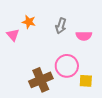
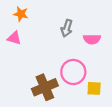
orange star: (29, 22) -> (21, 14), moved
pink triangle: (13, 35) -> (14, 38), turned -32

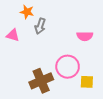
orange star: (21, 14) -> (27, 12), moved
gray arrow: (67, 28) -> (40, 26), moved

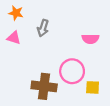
orange star: (27, 12) -> (16, 13), moved
brown cross: (41, 81) -> (44, 86), turned 30

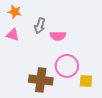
pink semicircle: (90, 39) -> (58, 36), moved

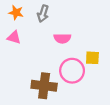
gray arrow: (40, 26) -> (43, 14), moved
yellow square: (86, 81) -> (92, 58), moved

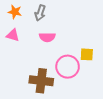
pink semicircle: (62, 38) -> (47, 37), moved

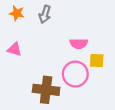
pink triangle: (13, 35) -> (15, 49), moved
pink semicircle: (47, 37) -> (79, 44), moved

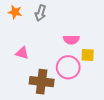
pink triangle: (15, 49) -> (22, 53), moved

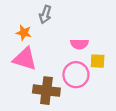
orange star: (15, 12) -> (24, 33), moved
pink triangle: (22, 53) -> (25, 59), size x1.6

